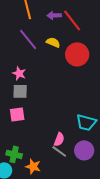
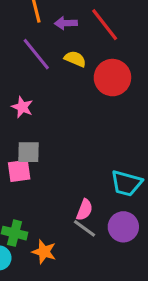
purple arrow: (54, 15) -> (66, 23), moved
gray square: (20, 91) -> (28, 152), moved

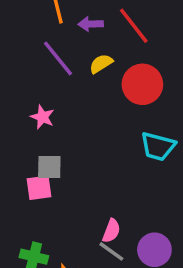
yellow semicircle: (75, 59) -> (101, 64), turned -55
cyan trapezoid: (126, 183) -> (158, 146), moved

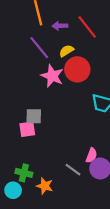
red circle: (142, 84) -> (77, 69), moved
pink star: (42, 117) -> (52, 76), moved, size x1.5
pink semicircle: (111, 231) -> (91, 155), moved

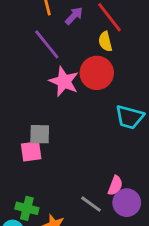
purple arrow: (60, 26) -> (74, 16), turned 136
yellow semicircle: (66, 51) -> (105, 42), moved, turned -72

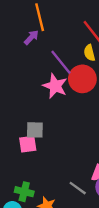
purple arrow: (74, 16) -> (31, 37), moved
purple line: (47, 44) -> (61, 62), moved

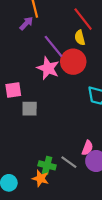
pink square: (28, 144) -> (13, 90), moved
green cross: (24, 192) -> (47, 165), moved

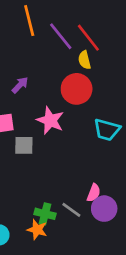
purple arrow: (26, 23) -> (20, 85), moved
purple line: (54, 46) -> (61, 36), moved
pink star: (48, 68) -> (50, 120), moved

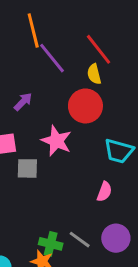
purple line: (61, 36) -> (52, 58), moved
pink semicircle: (94, 193) -> (104, 192), moved

